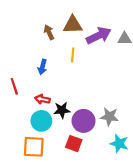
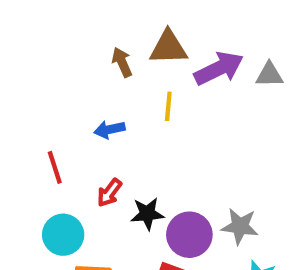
blue arrow: (42, 67) -> (109, 129), turned 64
red arrow: (42, 99) -> (109, 193), turned -64
cyan circle: (41, 121) -> (63, 235), moved

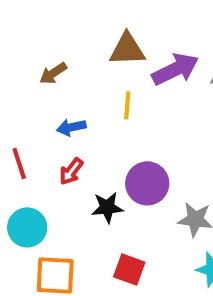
brown arrow: (122, 62) -> (53, 73), moved, turned -100
red arrow: (109, 193) -> (71, 171), moved
purple circle: (189, 235) -> (147, 183), moved

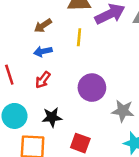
brown arrow: (53, 73) -> (43, 26), moved
black star: (107, 207) -> (52, 117), moved

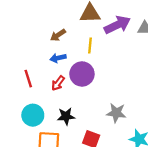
purple circle: (92, 88) -> (82, 74), moved
gray star: (123, 111) -> (116, 113), moved

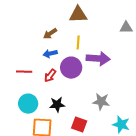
purple arrow: (117, 25) -> (98, 59), moved, turned 30
red line: (28, 79) -> (24, 72), turned -70

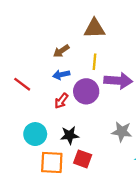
red line: (24, 72) -> (22, 84), moved, turned 35
red square: (79, 125) -> (83, 159), moved

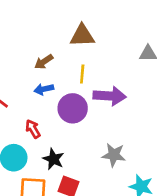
red arrow: (61, 101) -> (33, 129), moved, turned 112
black star: (70, 135) -> (53, 159), turned 30

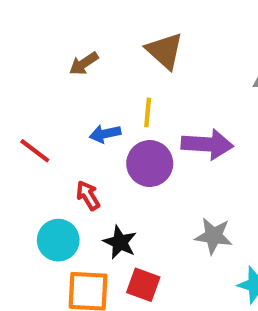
brown triangle: (82, 36) -> (165, 51), turned 44
brown arrow: (44, 62) -> (84, 64), moved
yellow line: (82, 74) -> (148, 112), moved

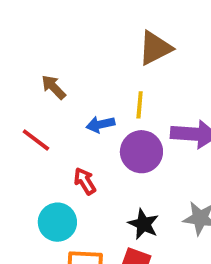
brown triangle: (165, 51) -> (155, 48), turned 51
brown arrow: (84, 64) -> (54, 87), moved, turned 80
black star: (120, 242) -> (143, 224), moved

